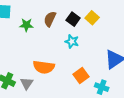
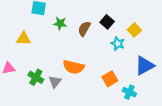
yellow square: (92, 18) -> (134, 30), moved
brown semicircle: (50, 19) -> (84, 29), moved
cyan star: (72, 41) -> (118, 44), moved

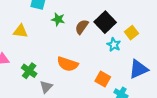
black square: (107, 22) -> (105, 22), size x1.5
orange square: (110, 79) -> (103, 79), turned -35
gray triangle: (55, 82) -> (46, 87), moved

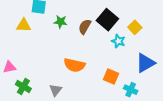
yellow triangle: (20, 31) -> (24, 25), moved
green cross: (29, 71) -> (23, 86), moved

